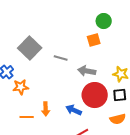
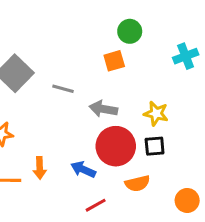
orange semicircle: (118, 119) -> (137, 183), moved

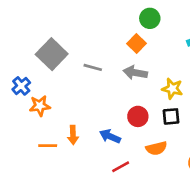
orange square: (114, 61) -> (137, 44), turned -30
gray arrow: (103, 109) -> (135, 73), moved
red circle: (116, 146) -> (138, 116), size x0.6

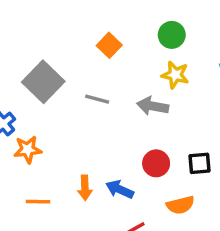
orange square: (137, 44) -> (109, 45), moved
yellow star: (172, 89) -> (175, 75), moved
orange arrow: (73, 135) -> (85, 188), moved

